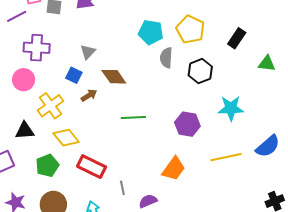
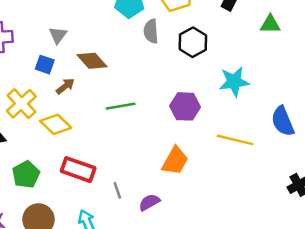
yellow diamond: (66, 138) -> (56, 124), moved
blue semicircle: (268, 146) -> (283, 121), turned 115
yellow line: (226, 157) -> (235, 140), turned 32

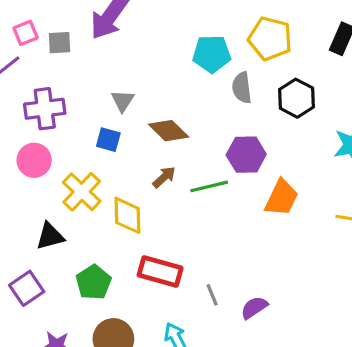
brown arrow: (65, 86) -> (164, 177), moved
purple hexagon: (185, 106) -> (246, 155), moved
yellow diamond: (56, 124) -> (127, 215), turned 48
orange trapezoid: (175, 161) -> (282, 198), moved

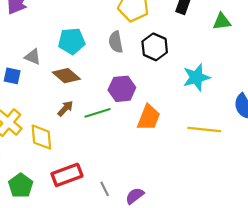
cyan pentagon: (212, 54) -> (72, 41), moved
gray triangle: (123, 101) -> (33, 57), turned -36
blue square: (108, 140) -> (12, 76), moved
red rectangle: (160, 272) -> (67, 175), turned -32

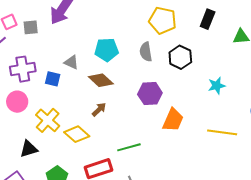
cyan star: (196, 77) -> (217, 86), size x0.7
green line: (97, 113) -> (129, 147), moved
yellow diamond: (41, 137) -> (77, 134), turned -45

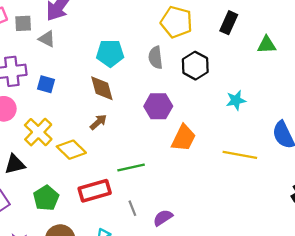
gray triangle: (71, 62) -> (47, 39), moved
brown diamond: (101, 80) -> (102, 88), turned 30

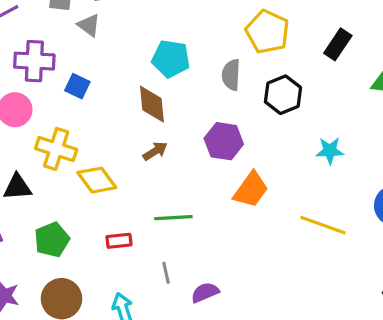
brown arrow: (98, 122) -> (155, 151), moved
yellow cross: (38, 132) -> (56, 149), turned -36
red rectangle: (95, 191) -> (119, 241), size x0.6

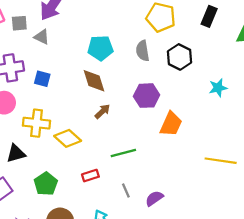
yellow line: (323, 225) -> (221, 161), moved

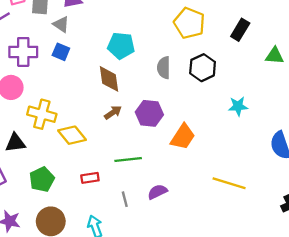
gray semicircle: (143, 51) -> (164, 68), moved
blue square: (42, 79) -> (61, 52), moved
purple hexagon: (147, 96) -> (149, 113), moved
purple semicircle: (154, 198) -> (157, 192), moved

